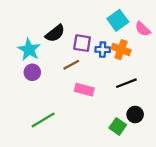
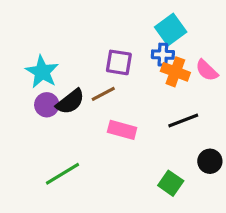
pink semicircle: (143, 29) -> (207, 70), moved
black semicircle: (55, 33) -> (70, 102), moved
blue cross: (103, 50) -> (163, 55), moved
black circle: (135, 115) -> (210, 161), moved

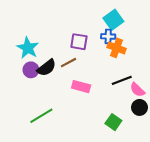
pink semicircle: (207, 70) -> (137, 90), moved

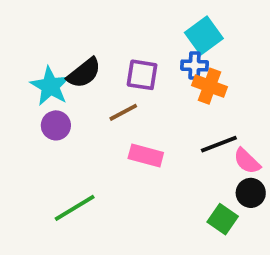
black semicircle: (47, 68) -> (84, 73), moved
green square: (113, 122) -> (223, 219), moved

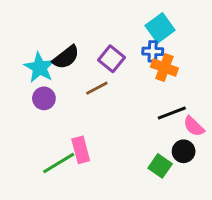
purple square: (142, 75) -> (112, 59), turned 30
pink rectangle: (146, 155) -> (81, 150), moved, turned 60
black circle: (251, 193) -> (184, 151), moved
green square: (223, 219) -> (160, 166), moved

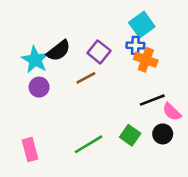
pink rectangle: (81, 150) -> (30, 150), moved
green line: (59, 163) -> (88, 144), moved
green square: (160, 166) -> (130, 135), moved

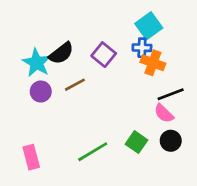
brown line: (86, 78) -> (75, 85), moved
black line: (152, 100) -> (171, 94), moved
pink semicircle: (172, 112) -> (164, 113), moved

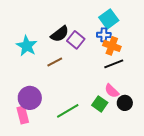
black semicircle: (61, 53) -> (60, 34), moved
purple circle: (41, 91) -> (30, 98), moved, size x1.5
black line: (171, 94) -> (114, 64), moved
pink semicircle: (164, 113) -> (112, 91), moved

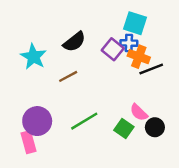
cyan square: (109, 19) -> (135, 23), turned -36
purple square: (76, 40) -> (113, 49), moved
black line: (114, 64) -> (151, 69), moved
green line: (68, 111) -> (84, 121), moved

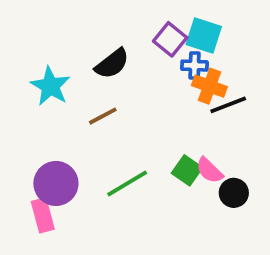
purple square: (113, 49) -> (170, 39), moved
green square: (124, 128) -> (187, 170), moved

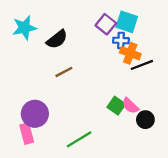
black semicircle: (112, 64) -> (57, 39), moved
cyan star: (50, 86) -> (24, 28), moved, turned 30
green line: (127, 183) -> (79, 139), moved

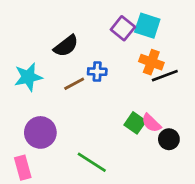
cyan star: (24, 28) -> (28, 77), moved
blue cross: (121, 40) -> (97, 72), moved
pink rectangle: (27, 134) -> (23, 168), moved
green line: (79, 139) -> (92, 162), turned 64

